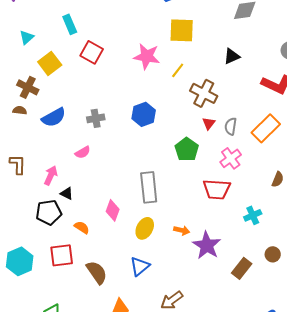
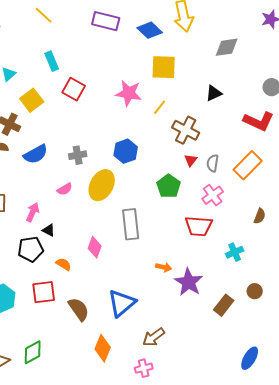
yellow ellipse: (145, 228) -> (102, 185), moved, size x1.4
blue triangle: (140, 266) -> (122, 303), size x1.4

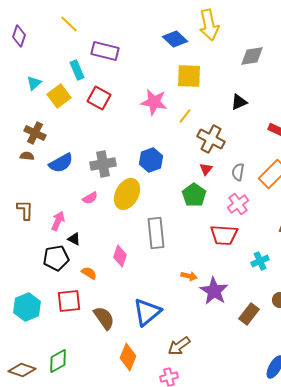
purple rectangle: (106, 21) -> (105, 51), moved
yellow square: (32, 100) -> (59, 96), moved
gray cross: (78, 155) -> (103, 164), size x1.4
red triangle: (191, 160) -> (206, 169), moved

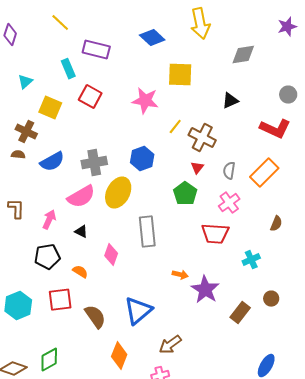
blue diamond: (175, 39) -> (152, 38), moved
yellow square: (59, 96) -> (50, 108), moved, turned -30
yellow line: (185, 116) -> (175, 127), moved
pink semicircle: (90, 198) -> (81, 197), size x1.8
black triangle: (74, 239) -> (81, 232), moved

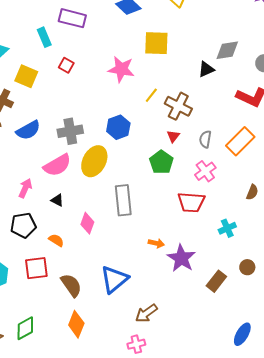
gray diamond: (243, 55) -> (227, 50), moved
red square: (90, 97) -> (66, 65), size x0.7
orange diamond: (119, 356) -> (76, 324), moved

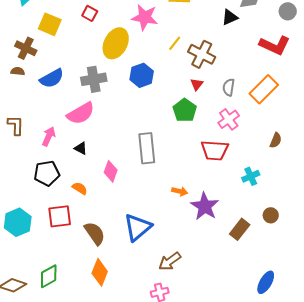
yellow ellipse: (94, 161) -> (116, 43), moved

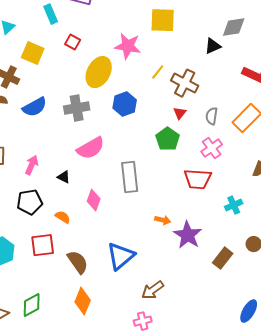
pink semicircle: (81, 113) -> (91, 148), moved

